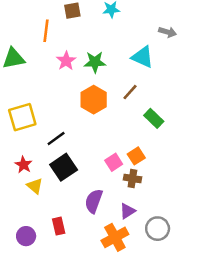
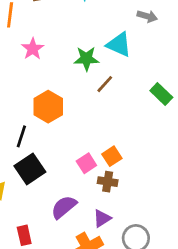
green star: (95, 62) -> (86, 59), moved
orange hexagon: (94, 100) -> (48, 107), moved
green rectangle: (154, 118) -> (161, 94), moved
black line: (56, 138) -> (21, 136), turned -36
purple semicircle: (94, 201) -> (64, 207), turned 30

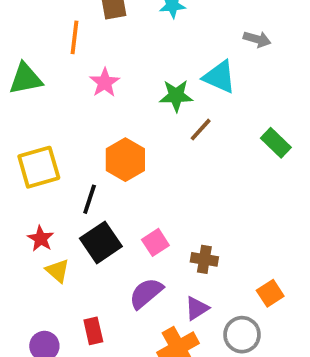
orange square: (112, 156) -> (270, 293), moved
pink square: (86, 163) -> (155, 242), moved

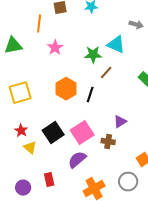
black line: (90, 199) -> (90, 95), moved
pink square: (155, 242) -> (82, 133), size x1.6
purple triangle: (197, 308) -> (120, 122), moved

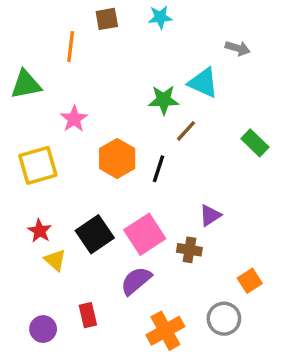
pink star: (55, 48) -> (74, 119), moved

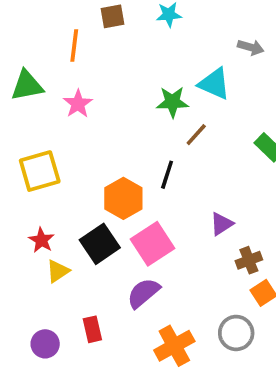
pink star: (74, 119) -> (78, 104), moved
orange hexagon: (117, 158) -> (123, 198), moved
brown cross: (189, 250) -> (249, 260), moved, turned -30
yellow triangle: (55, 260) -> (58, 271), turned 45

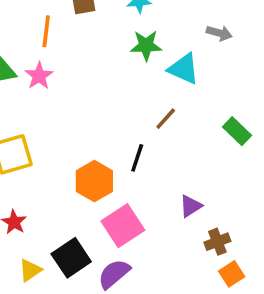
green star: (172, 102) -> (146, 46), moved
pink star: (78, 104) -> (39, 76), moved
black square: (100, 244) -> (71, 258), moved
yellow triangle: (58, 271) -> (30, 270), moved

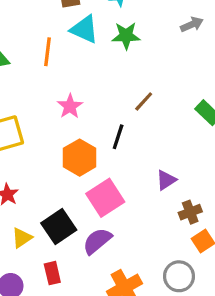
orange line: (46, 31) -> (47, 52), moved
gray arrow: (219, 33) -> (192, 24), turned -40
cyan triangle: (184, 69) -> (84, 29), moved
pink star: (39, 76) -> (70, 106), moved

